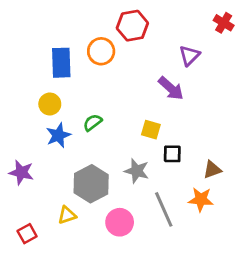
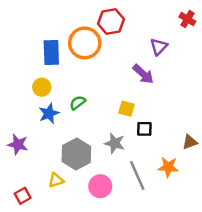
orange circle: (101, 51) -> (85, 43), size x1.4
brown triangle: (212, 170) -> (190, 142), moved

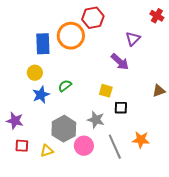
brown triangle: (190, 142) -> (159, 91), moved
pink circle: (100, 186) -> (84, 146), moved
red square: (23, 196) -> (22, 146), moved, turned 32

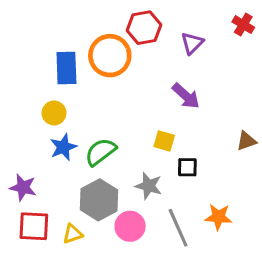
purple triangle: (133, 39) -> (192, 43), moved
green semicircle: (65, 86) -> (101, 152), moved, size x1.5
red square: (22, 146) -> (34, 226), size x1.5

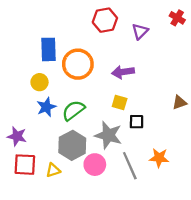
orange circle: (110, 56) -> (78, 64), moved
purple arrow: (186, 96) -> (123, 72), moved, turned 130
gray star: (149, 186) -> (108, 135), size x1.4

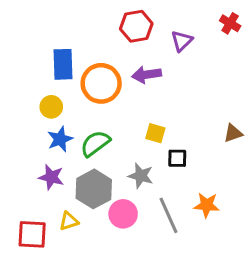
purple arrow: (123, 72) -> (147, 75), moved
gray star: (108, 135) -> (141, 176), size x0.7
purple star: (17, 136) -> (51, 177), moved
red square: (25, 165) -> (32, 234), moved

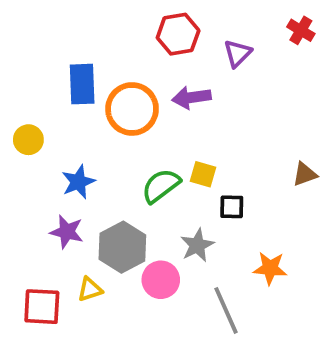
yellow circle: (51, 107) -> (28, 140), moved
green semicircle: (95, 143) -> (161, 186), moved
gray star: (141, 176) -> (197, 245), moved, turned 30
gray line: (169, 215) -> (226, 310), moved

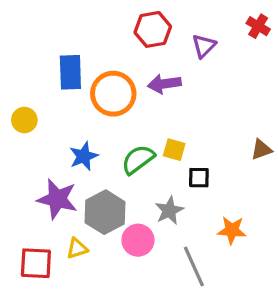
blue star: (78, 182) -> (84, 156), moved
purple star: (67, 232) -> (57, 199), size x1.4

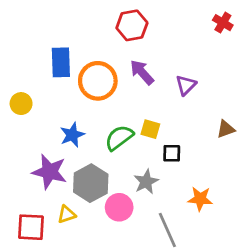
purple triangle: (204, 46) -> (186, 85), moved
purple arrow: (164, 84) -> (142, 72), turned 56

